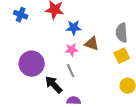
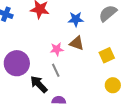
blue star: (74, 28) -> (76, 19), moved
gray semicircle: (122, 33) -> (108, 13), moved, turned 54

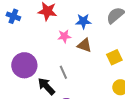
pink star: (57, 49) -> (64, 36), moved

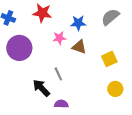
purple circle: (24, 65) -> (19, 48), moved

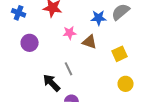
blue star: (78, 23) -> (99, 18), moved
purple circle: (19, 48) -> (30, 43), size x0.7

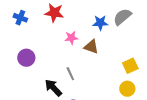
purple circle: (30, 43) -> (26, 58), moved
yellow square: (120, 54) -> (130, 66), moved

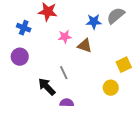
blue cross: (20, 18) -> (24, 28), moved
yellow circle: (127, 89) -> (111, 88), moved

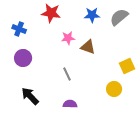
blue star: (94, 22) -> (92, 15), moved
blue cross: (24, 28) -> (19, 29), moved
black arrow: (47, 87) -> (30, 96), moved

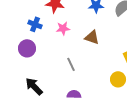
blue cross: (19, 29) -> (35, 24), moved
pink star: (68, 38) -> (63, 28), moved

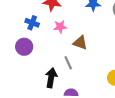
brown triangle: (92, 37) -> (80, 43), moved
black arrow: (34, 86) -> (51, 78), moved, turned 54

